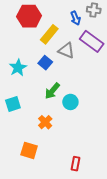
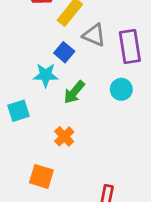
purple rectangle: (92, 41) -> (130, 47), moved, turned 45
cyan star: (18, 68) -> (46, 75), moved, turned 30
cyan circle: (70, 102) -> (121, 89), moved

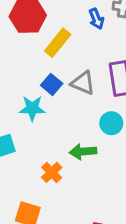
gray triangle: (94, 35) -> (83, 83), moved
green arrow: (74, 92) -> (83, 152), moved, turned 45

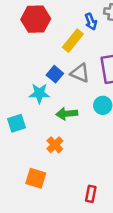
yellow rectangle: (58, 43) -> (73, 41), moved
green arrow: (83, 152) -> (67, 114), moved

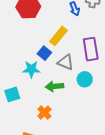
yellow rectangle: (73, 41) -> (59, 36), moved
gray triangle: (80, 73) -> (66, 62), moved

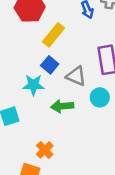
yellow rectangle: (59, 36) -> (53, 35), moved
orange cross: (44, 113) -> (45, 150), moved

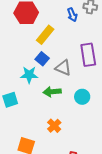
cyan circle: (100, 97) -> (82, 97), moved
orange cross: (45, 150) -> (54, 126), moved

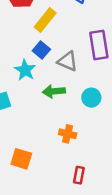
cyan star: (29, 75) -> (25, 70), turned 30
orange cross: (54, 126) -> (68, 134), moved, turned -32

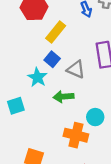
cyan circle: (91, 98) -> (95, 117), moved
orange cross: (68, 134) -> (76, 135), size x1.5

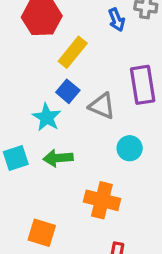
green arrow: (63, 97) -> (58, 158), moved
cyan circle: (95, 117) -> (130, 148), moved

